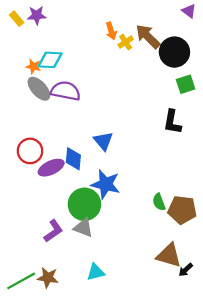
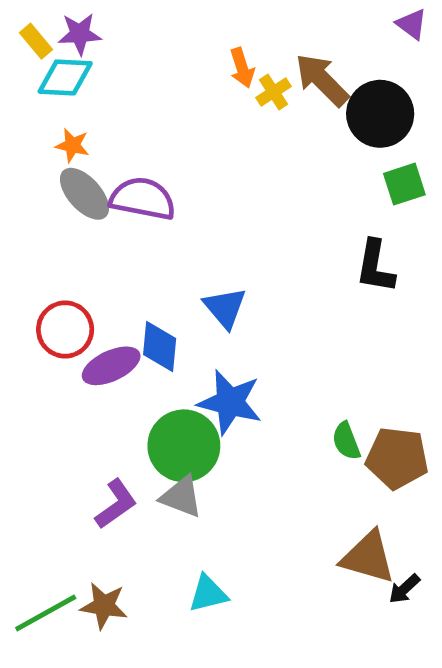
cyan diamond: (50, 60) -> (65, 77), moved

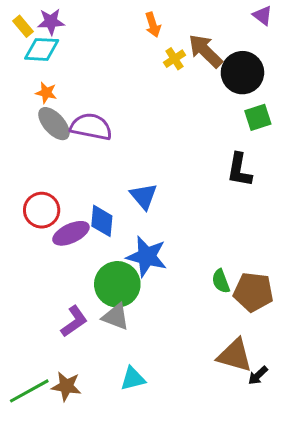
orange arrow: (242, 68) -> (153, 25), moved

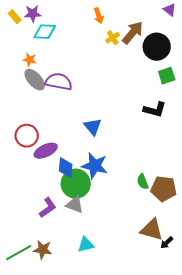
cyan diamond: (42, 49) -> (45, 32), moved
brown arrow: (205, 51) -> (133, 33), turned 85
black L-shape: (239, 170) -> (155, 110), turned -85
blue diamond: (102, 221) -> (66, 168), moved

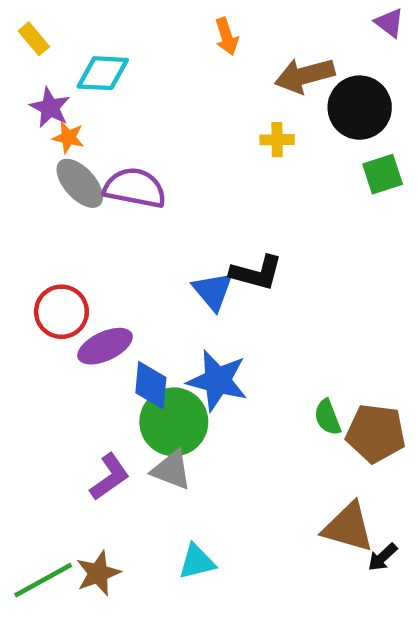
purple star: (33, 14) -> (50, 108), moved, turned 30
brown arrow: (133, 33) -> (305, 75), turned -145
yellow cross: (113, 38) -> (277, 140), moved, turned 32
black L-shape: (155, 110) -> (256, 273), moved
brown star: (43, 250) -> (98, 573), turned -30

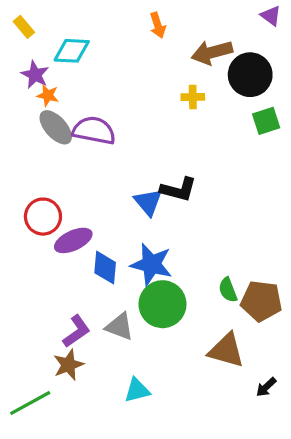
green circle: (174, 422) -> (163, 304), moved
brown triangle: (348, 527) -> (226, 350), moved
brown star: (98, 573) -> (68, 365), moved

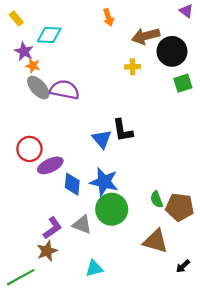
black L-shape: (178, 189) -> (123, 130), turned 65

